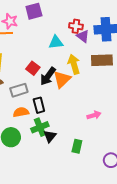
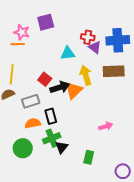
black arrow: (48, 76) -> (60, 87), turned -144

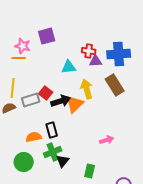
purple triangle: (95, 47) -> (96, 61), turned -40
brown rectangle: (114, 71) -> (115, 85), turned 60
gray rectangle: (31, 101) -> (31, 100), moved

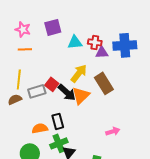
pink star: (23, 46) -> (23, 29), moved
cyan triangle: (69, 67) -> (75, 42), moved
brown rectangle: (115, 85) -> (104, 83), moved
yellow arrow: (87, 89) -> (79, 73), moved, turned 54
black arrow: (61, 101) -> (67, 92), turned 60

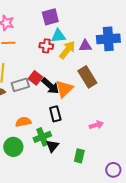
purple square: (53, 27) -> (50, 17), moved
red cross: (95, 42) -> (46, 46), moved
yellow arrow: (79, 73) -> (67, 50), moved
black rectangle: (58, 121) -> (55, 114), moved

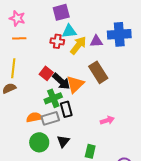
gray rectangle: (20, 85) -> (50, 118), moved
green cross: (42, 137) -> (53, 98), moved
green circle: (13, 147) -> (39, 142), moved

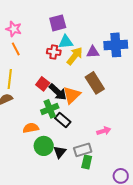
orange line: (19, 38) -> (16, 49), turned 64
black rectangle: (66, 109) -> (63, 120), turned -35
gray rectangle: (50, 118) -> (83, 150), moved
green circle: (39, 142) -> (44, 146), moved

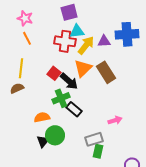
red cross: (54, 52) -> (65, 41), size x1.5
orange triangle: (72, 95) -> (83, 68), moved
black triangle: (60, 152) -> (43, 141), moved

